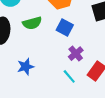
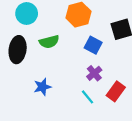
blue square: (65, 27) -> (93, 45), moved

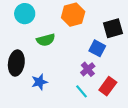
blue square: (93, 45) -> (97, 48), moved
black ellipse: (18, 50) -> (16, 63), moved

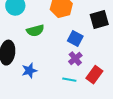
blue square: (97, 48) -> (75, 39), moved
cyan line: (81, 91) -> (69, 80), turned -40

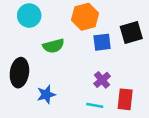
blue square: (75, 39) -> (102, 42), moved, turned -35
red rectangle: (94, 75) -> (125, 99), turned -30

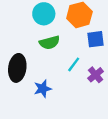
cyan circle: (29, 15) -> (44, 14), moved
cyan line: (95, 105) -> (74, 64), moved, turned -63

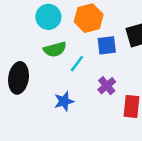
cyan line: (74, 64) -> (77, 64), moved
blue star: (43, 89) -> (64, 101), moved

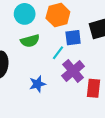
cyan line: (77, 64) -> (58, 53), moved
purple cross: (107, 86) -> (73, 71), size x1.5

